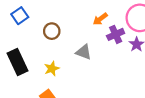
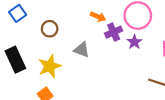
orange arrow: (100, 19) -> (98, 17), turned -120
yellow star: (52, 69) -> (50, 66), size x1.5

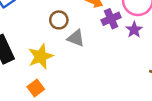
brown circle: (50, 29) -> (59, 20), moved

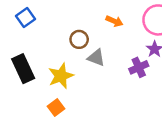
purple cross: (111, 19) -> (139, 67), moved

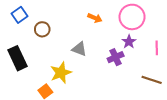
brown circle: (79, 39) -> (42, 29), moved
yellow star: (61, 76) -> (61, 73), moved

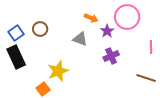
blue square: (20, 15) -> (16, 33), moved
purple star: (129, 42) -> (107, 31), moved
gray triangle: (79, 49) -> (80, 39), moved

